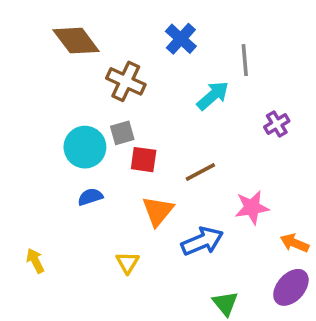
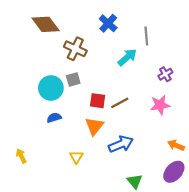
red square: (144, 160) -> (98, 101), moved
pink star: (252, 207) -> (160, 105), moved

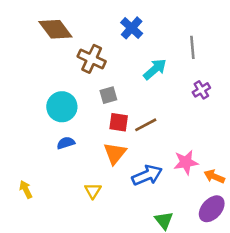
gray line: (146, 36) -> (192, 47), moved
gray square: (73, 80) -> (108, 95), moved
pink star: (160, 105) -> (186, 162), moved

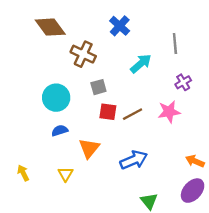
orange triangle: (115, 153) -> (89, 148), moved
pink star: (186, 162) -> (169, 112), moved
yellow triangle: (93, 191) -> (66, 174), moved

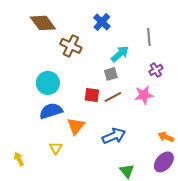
gray square: (98, 87) -> (111, 74), moved
blue semicircle: (60, 131) -> (51, 111), size x1.6
yellow arrow: (23, 173) -> (19, 159), moved

